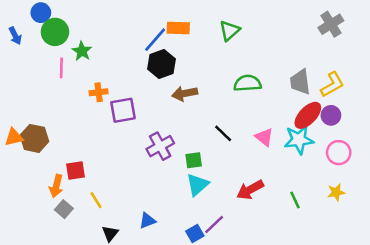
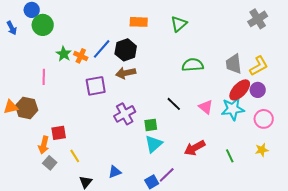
blue line: (155, 40) -> (102, 49), moved
green star: (82, 51) -> (64, 54), moved
pink line: (61, 68) -> (44, 77), moved
orange cross: (99, 92) -> (81, 56), moved, turned 32
brown arrow: (185, 94) -> (126, 73), moved

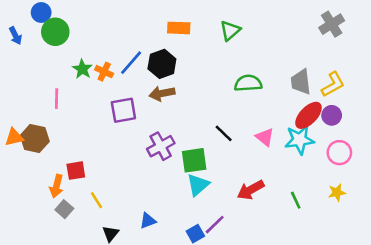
green square: (151, 125) -> (194, 160), size x1.5

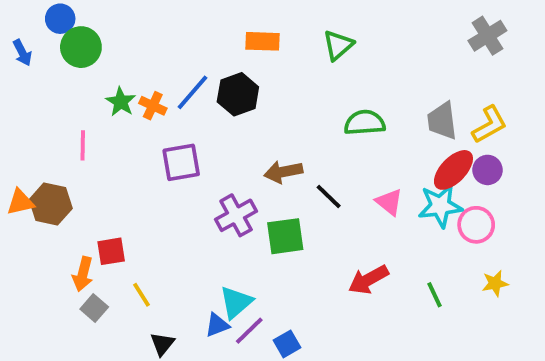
brown arrow: (162, 93) -> (283, 172), moved
pink circle: (339, 153) -> (476, 225), moved
cyan triangle: (198, 185) -> (236, 302), moved
purple line: (215, 225) -> (249, 331), moved

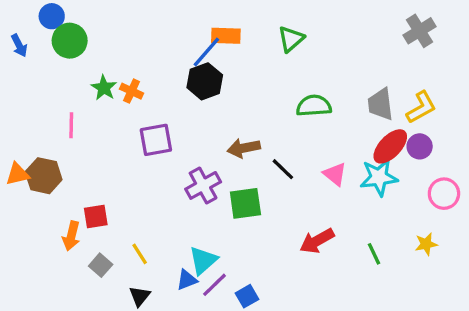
blue line: (193, 92) -> (206, 52), moved
pink circle: (476, 225) -> (444, 194), moved
yellow line: (141, 295) -> (140, 254), moved
gray square: (94, 308) -> (101, 265), moved

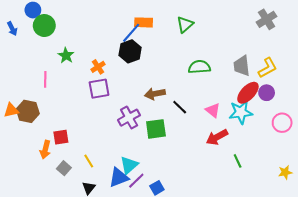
orange cross: (131, 91) -> (98, 67), moved, turned 32
red arrow: (317, 241) -> (217, 137), moved
yellow star: (426, 244) -> (285, 172), moved
blue triangle: (187, 280) -> (119, 178), size x1.5

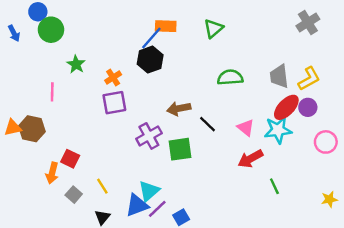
red square: (61, 137) -> (70, 159), turned 35

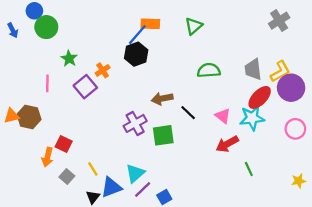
purple square: (114, 103) -> (85, 87), moved, turned -30
purple circle: (308, 107) -> (291, 88), moved, size x1.6
blue triangle: (137, 205) -> (111, 187), moved

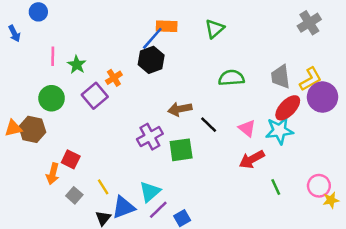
green circle: (46, 27) -> (52, 98), moved
pink line: (47, 83) -> (53, 56), moved
pink circle: (295, 129) -> (319, 186), moved

